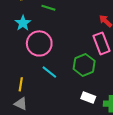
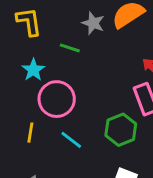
yellow line: (21, 84) -> (30, 133), moved

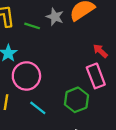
green line: (70, 48) -> (32, 26), moved

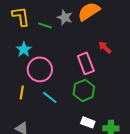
pink rectangle: (96, 76) -> (86, 63), moved

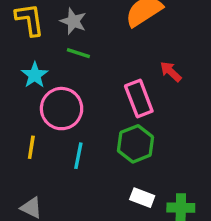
gray star: (65, 17) -> (73, 21), moved
green line: (45, 25) -> (78, 53), moved
cyan line: (50, 97) -> (78, 156), turned 63

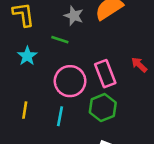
gray star: (73, 21) -> (74, 16), moved
red arrow: (171, 72) -> (139, 65), moved
pink circle: (62, 109) -> (70, 81), moved

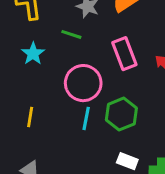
pink rectangle: (105, 74) -> (124, 54), moved
cyan line: (60, 116) -> (86, 118), moved

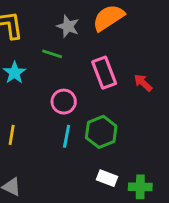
pink circle: (83, 83) -> (64, 102), size x0.7

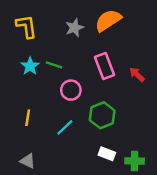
gray star: (68, 26) -> (74, 28), turned 30
green line: (52, 54) -> (54, 65), moved
cyan line: (67, 136) -> (65, 127), moved, turned 36

